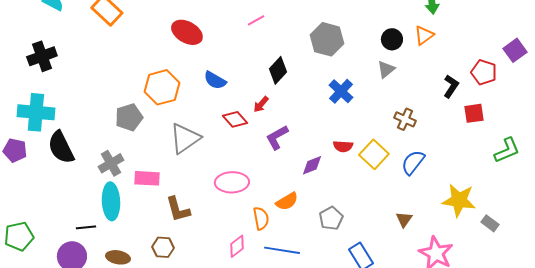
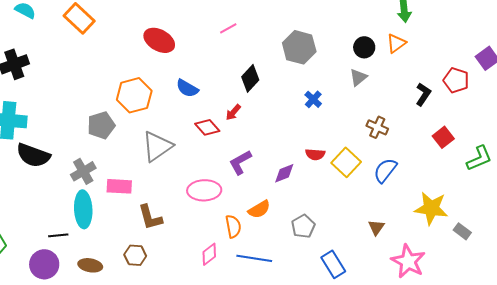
blue cross: (341, 91) -> (313, 99), size x0.7
red square: (474, 113) -> (443, 137), moved, turned -30
purple L-shape: (277, 137) -> (240, 162), moved
black semicircle: (61, 147) -> (33, 155), turned -44

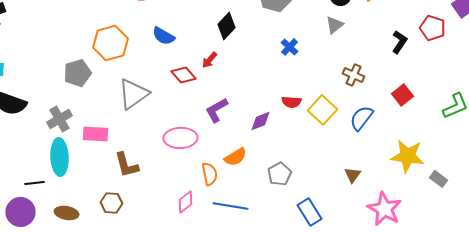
red square: (443, 137) -> (402, 95), moved

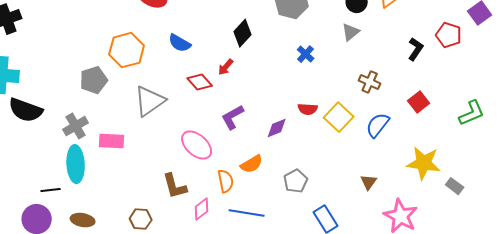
pink ellipse: (180, 138) -> (197, 145), turned 44
brown L-shape: (126, 165) -> (175, 186), moved
brown hexagon: (112, 203) -> (141, 219), moved

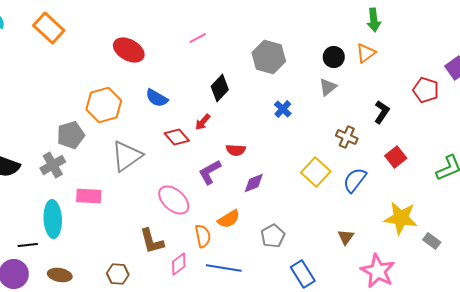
black L-shape: (416, 49) -> (382, 112), moved
red semicircle: (308, 109) -> (236, 150), moved
gray cross: (76, 126) -> (53, 165), moved

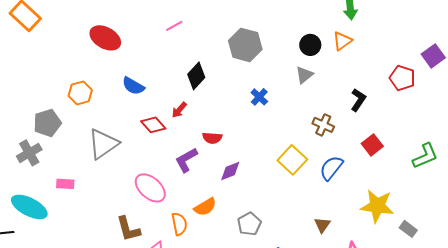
orange hexagon: (104, 105) -> (80, 93), size x0.7
pink rectangle: (89, 196) -> (65, 184), size x0.7
cyan ellipse: (53, 219) -> (29, 207), turned -60

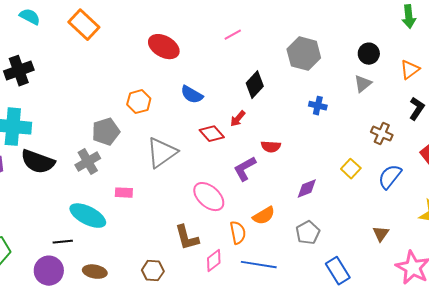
orange triangle: (342, 41) -> (410, 70), moved
blue cross: (259, 97) -> (318, 106), turned -30
yellow square: (292, 160) -> (351, 169), size x0.7
purple diamond: (230, 171) -> (307, 189), moved

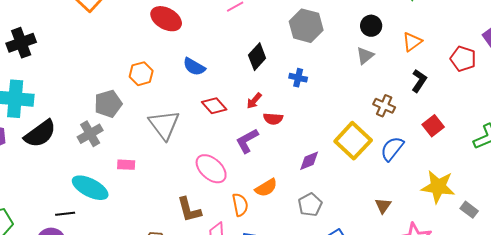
blue cross: (318, 106) -> (298, 78), moved
red arrow: (238, 119) -> (254, 101), moved
gray triangle: (162, 153) -> (164, 125), turned -32
black semicircle: (38, 162) -> (40, 134), turned -56
yellow square: (351, 169) -> (353, 141), size x1.8

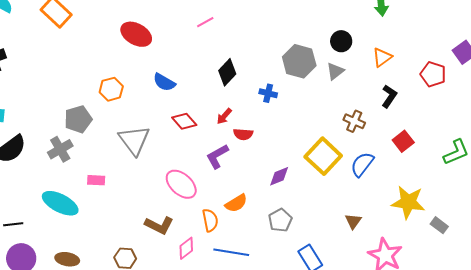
gray hexagon: (306, 26) -> (299, 61), moved
brown L-shape: (189, 210) -> (159, 225), turned -48
black line: (65, 214) -> (13, 224), moved

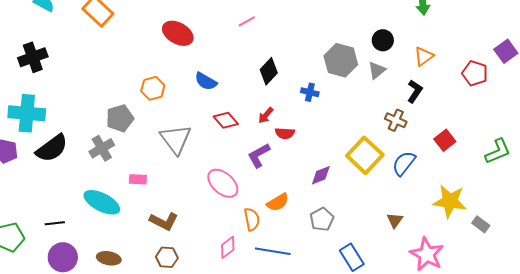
black L-shape: (389, 96) -> (415, 91), moved
brown L-shape: (159, 225) -> (164, 221), moved

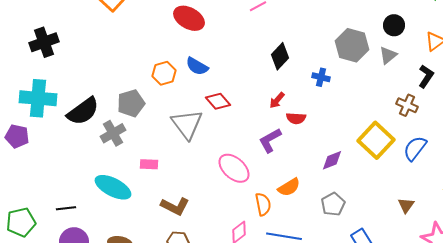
blue semicircle: (206, 81) -> (197, 66), moved
red diamond: (226, 120) -> (218, 101), moved
black semicircle: (52, 148) -> (83, 111), moved

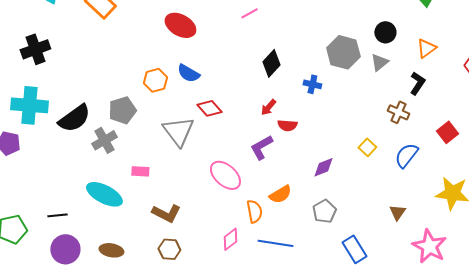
yellow square: (376, 140) -> (367, 147), size x0.5

